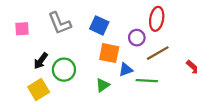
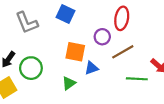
blue square: (99, 25) -> (66, 14), moved
green line: (147, 81) -> (137, 79), moved

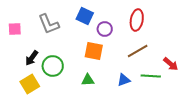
purple circle: (102, 37) -> (105, 29), moved
blue triangle: (91, 68) -> (124, 80), moved
green triangle: (69, 83) -> (88, 80), turned 32

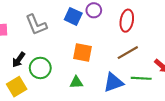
purple circle: (105, 29) -> (94, 10), moved
blue triangle: (124, 80) -> (113, 82), size x1.5

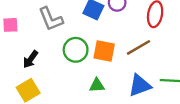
brown line: (128, 53) -> (138, 47), moved
green circle: (40, 68) -> (76, 50), moved

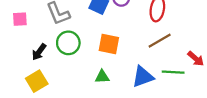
brown line: (138, 47) -> (160, 41), moved
green circle: (76, 50) -> (68, 43), moved

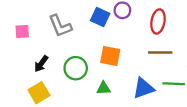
brown line: (160, 41) -> (160, 53), turned 30
green circle: (68, 43) -> (76, 68), moved

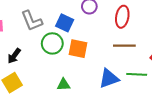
blue square: (100, 17) -> (65, 23), moved
green circle: (76, 68) -> (52, 43), moved
green triangle: (103, 88) -> (64, 85), moved

